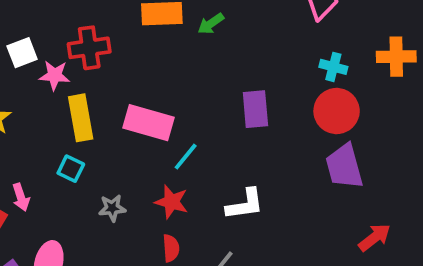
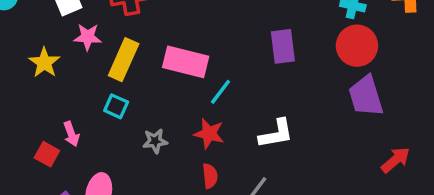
pink star: (55, 75) -> (88, 37), moved
yellow rectangle: (81, 118) -> (124, 60), turned 36

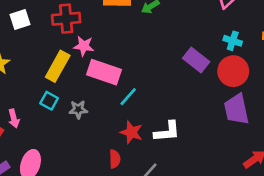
pink star: (88, 37) -> (84, 46), moved
purple rectangle: (283, 46) -> (196, 60), moved, turned -50
red star: (209, 134) -> (131, 132), moved
gray star: (155, 141) -> (78, 109), moved

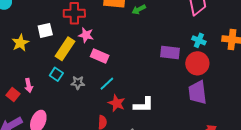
white square: (20, 19) -> (45, 30), moved
purple rectangle: (196, 60) -> (170, 53), turned -36
pink rectangle: (104, 72) -> (100, 56), size x0.7
cyan line: (128, 97) -> (107, 84), moved

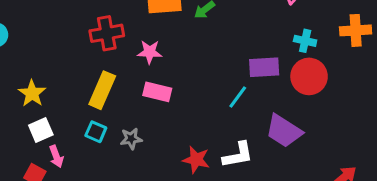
white square: (45, 30) -> (41, 130), moved
pink star: (86, 35) -> (150, 52), moved
cyan line: (107, 84) -> (238, 97), moved
purple trapezoid: (197, 92) -> (284, 131), moved, turned -40

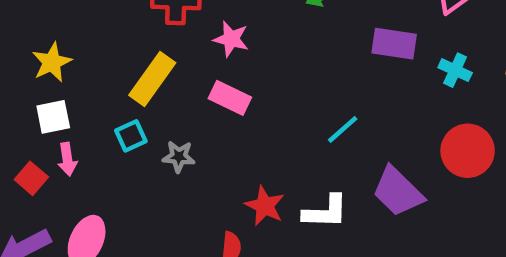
purple rectangle: (264, 67) -> (394, 44), moved
red circle: (309, 76) -> (468, 151), moved
cyan square: (96, 132) -> (131, 136), turned 30

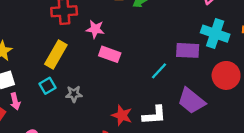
purple rectangle: (394, 44) -> (188, 50), moved
cyan cross: (455, 70) -> (215, 34), size x1.6
pink rectangle: (230, 98) -> (110, 54), moved

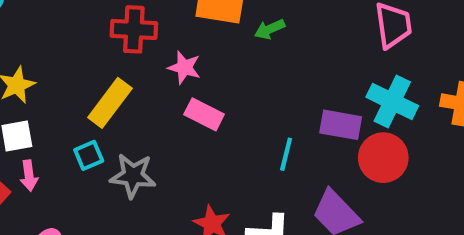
cyan line: (159, 71) -> (286, 154), turned -36
red circle: (226, 75) -> (383, 158), moved
gray star: (74, 94) -> (133, 176), size x1.5

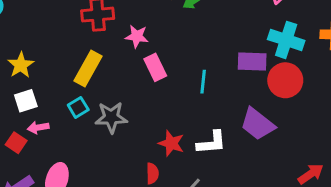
pink rectangle: (204, 114) -> (155, 67), turned 45
cyan line: (286, 154) -> (203, 82), moved
pink arrow: (29, 176) -> (38, 127), turned 96

